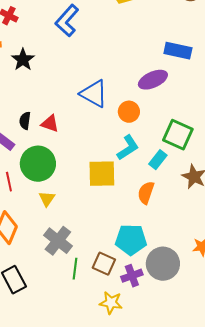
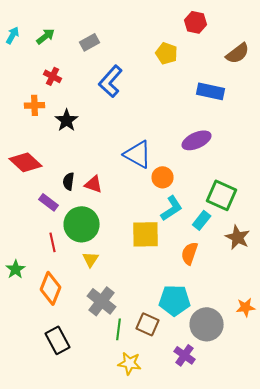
blue rectangle: (178, 51) -> (211, 91), moved
orange circle: (129, 112) -> (163, 177), moved
purple cross: (132, 276) -> (185, 355), moved, turned -35
yellow star: (111, 303) -> (130, 363), moved

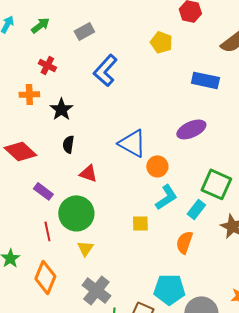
black semicircle: (69, 181) -> (68, 144), moved
yellow square: (146, 234) -> (140, 223), size x0.6

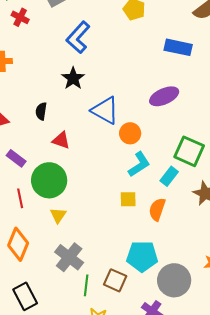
red cross: (47, 65) -> (20, 17), moved
black star: (61, 109) -> (73, 78), moved
yellow square: (140, 223) -> (128, 199), moved

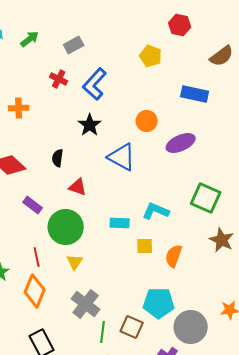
red cross: (20, 17) -> (59, 79), moved
orange circle: (130, 133) -> (147, 121), moved
cyan L-shape: (139, 164) -> (156, 211), turned -124
cyan rectangle: (169, 176) -> (120, 223), moved, turned 54
red line: (20, 198) -> (37, 257), moved

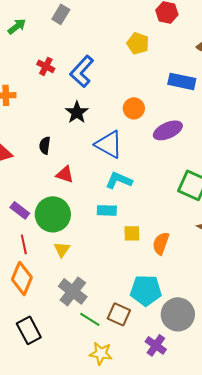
gray rectangle: (74, 45) -> (61, 14), moved, turned -30
purple rectangle: (33, 205) -> (20, 210), moved
cyan L-shape: (156, 211) -> (119, 180), moved
green line: (103, 332) -> (90, 319), turned -65

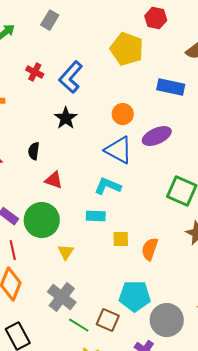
yellow pentagon: (138, 43) -> (127, 49), size x1.5
blue triangle: (109, 144) -> (119, 150), moved
yellow triangle: (62, 249) -> (66, 252), moved

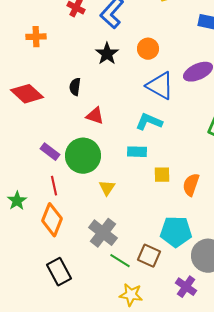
orange circle: (123, 114) -> (148, 49), moved

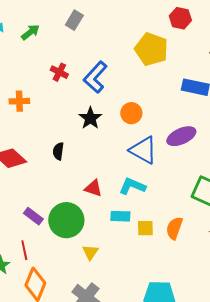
red triangle: (95, 116) -> (93, 188), moved
yellow square: (162, 175) -> (145, 228), moved
orange semicircle: (191, 185) -> (174, 228), moved
red line: (54, 186) -> (24, 250), moved

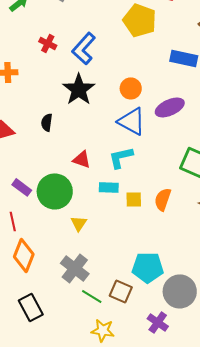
orange circle: (131, 113) -> (131, 88), moved
black star: (90, 118) -> (79, 89), size x1.4
cyan L-shape: (132, 186) -> (121, 157), turned -36

